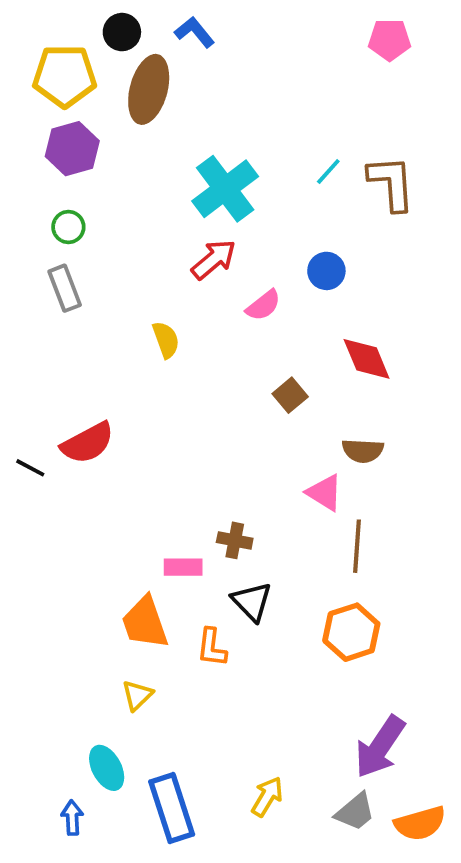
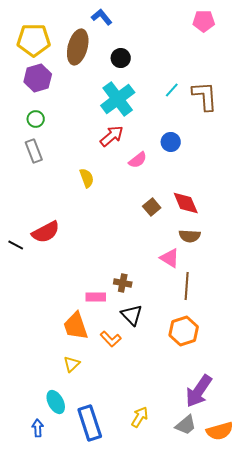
black circle: (122, 32) -> (121, 58), moved
red diamond: (367, 359) -> (186, 203), moved
orange L-shape: (212, 647) -> (111, 339), turned -50

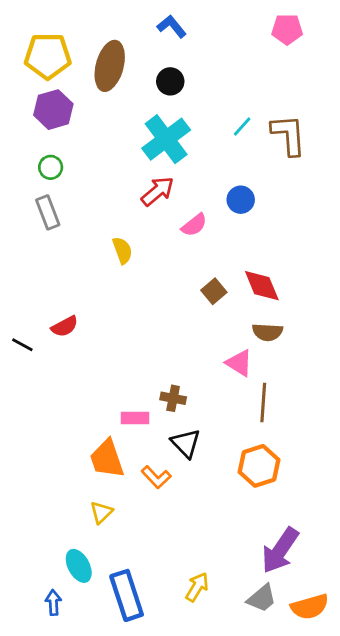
blue L-shape: (102, 17) -> (172, 26), moved
red semicircle: (46, 232) -> (65, 326), size x0.7

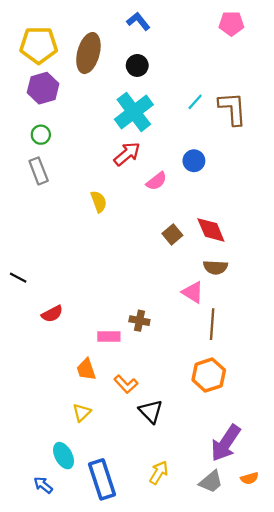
red semicircle: (65, 326) -> (52, 314), moved
black triangle: (186, 443) -> (151, 411), moved
orange trapezoid: (107, 459) -> (86, 369), size x0.7
blue arrow: (53, 602) -> (43, 485), turned -48
orange semicircle: (310, 607) -> (249, 478), moved, size x0.6

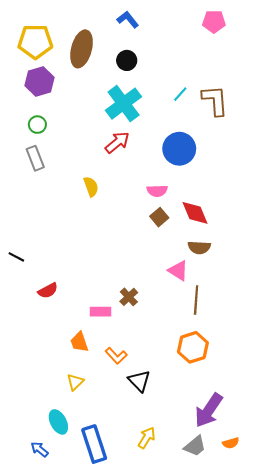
blue circle: (194, 161) -> (179, 149), size x1.6
pink semicircle: (156, 181) -> (157, 191), moved, turned 36
brown cross: (139, 321) -> (129, 297), turned 36

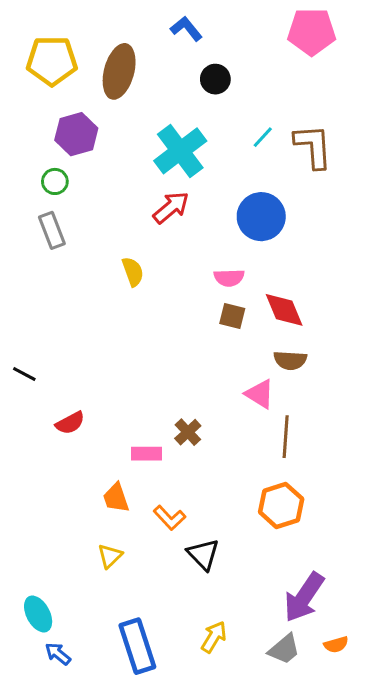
pink pentagon: (214, 22) -> (312, 32), size x1.4
black circle: (127, 60) -> (215, 79), moved
purple hexagon: (39, 81) -> (76, 134), moved
brown square: (159, 217) -> (232, 316), turned -36
cyan ellipse: (58, 422) -> (38, 614), moved

